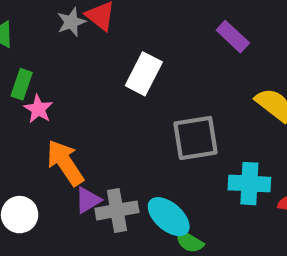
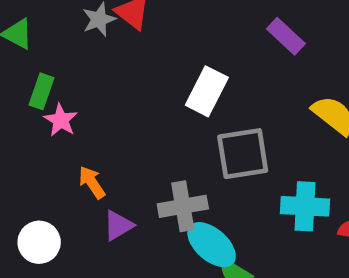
white rectangle: (144, 74) -> (207, 91), moved
orange arrow: (65, 163) -> (92, 182), size x0.6
gray cross: (117, 210) -> (183, 206), moved

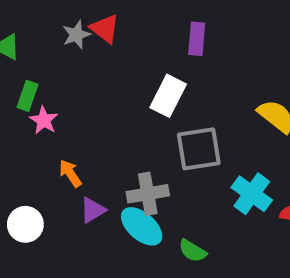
purple rectangle: (286, 36) -> (197, 39), moved, turned 52
cyan cross: (305, 206) -> (252, 194), turned 33
cyan ellipse: (212, 245) -> (142, 226), moved

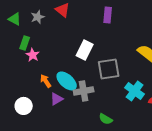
gray star: (76, 35) -> (38, 17), moved
white rectangle: (168, 96) -> (85, 50), moved
cyan ellipse: (142, 226) -> (67, 81), moved

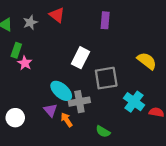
orange arrow: (46, 81) -> (67, 120), moved
purple triangle: (57, 99) -> (51, 110), turned -40

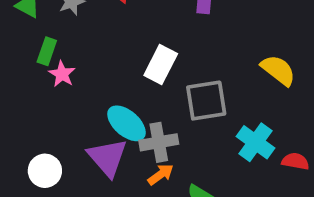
purple triangle: (51, 110) -> (108, 157), size x1.6
orange arrow: (67, 120) -> (161, 175), moved, turned 88

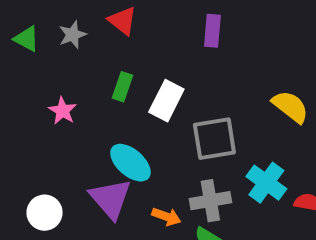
green rectangle: (47, 51) -> (122, 87), moved
gray cross: (159, 142) -> (210, 201), moved
orange arrow: (161, 175) -> (166, 217), turned 56

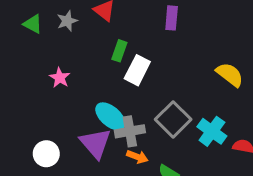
green rectangle: (122, 87) -> (119, 51), moved
gray square: (214, 139) -> (173, 119), moved, turned -36
gray cross: (210, 201) -> (130, 131), moved

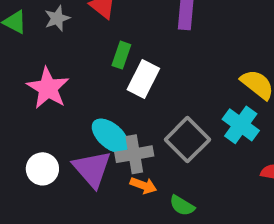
pink star: (60, 78) -> (48, 88), size x1.6
cyan cross: (212, 131) -> (241, 125), moved
white circle: (46, 154) -> (42, 169), moved

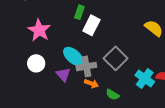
cyan cross: (241, 125) -> (145, 78), moved
white circle: (42, 169) -> (36, 63), moved
purple triangle: (92, 169) -> (63, 74), size x0.7

